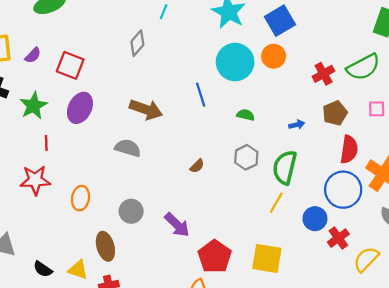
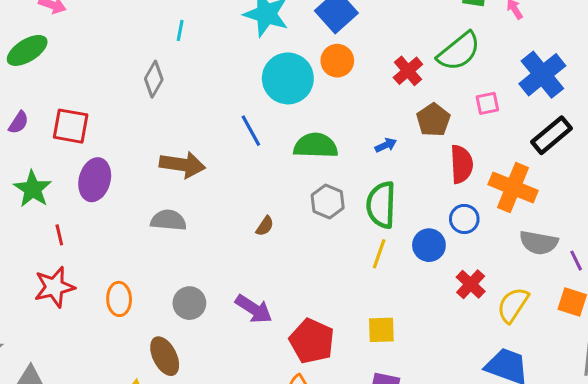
green semicircle: (246, 115) -> (316, 146), size x1.8
blue circle: (343, 190) -> (464, 219), size x0.6
blue circle: (315, 219) -> (429, 245), moved
yellow square: (267, 258) -> (381, 330), size x0.7

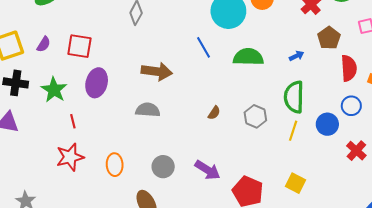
gray hexagon: (328, 201) -> (255, 116), moved
yellow square: (381, 330) -> (296, 183), turned 30

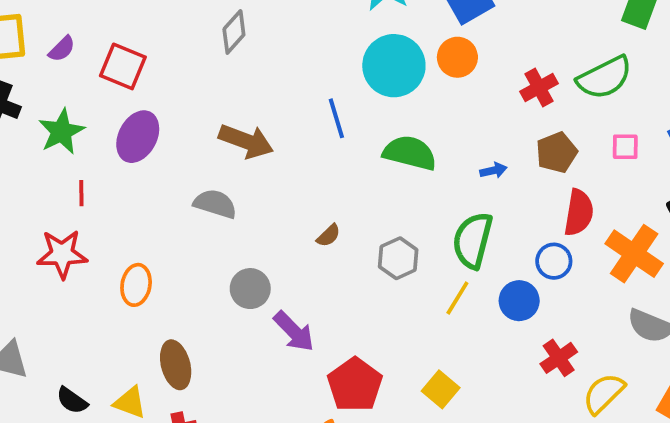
blue circle: (351, 106) -> (554, 261), moved
gray circle: (163, 167) -> (250, 289), moved

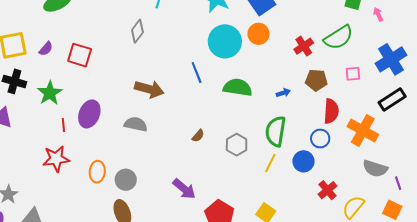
purple ellipse: (138, 137) -> (89, 114), moved
brown pentagon: (557, 152) -> (316, 80), turned 30
gray circle: (250, 289) -> (126, 180), moved

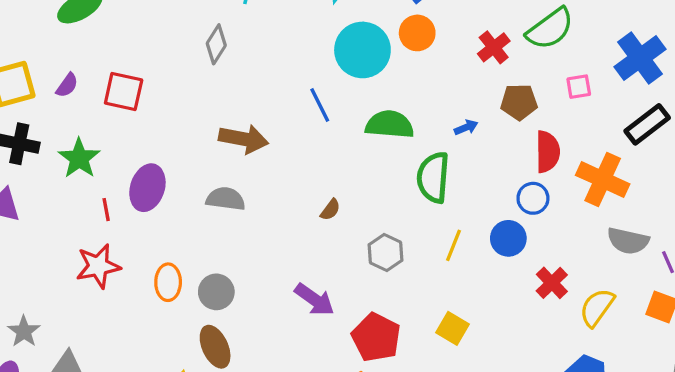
green semicircle: (276, 131) -> (433, 177), moved
gray hexagon: (237, 145) -> (385, 252), moved

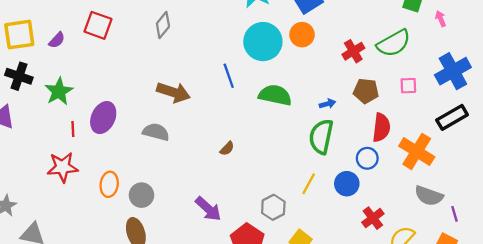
red square: (124, 92) -> (98, 25), moved
green semicircle: (433, 177) -> (321, 137), moved
gray hexagon: (385, 252) -> (273, 207), moved

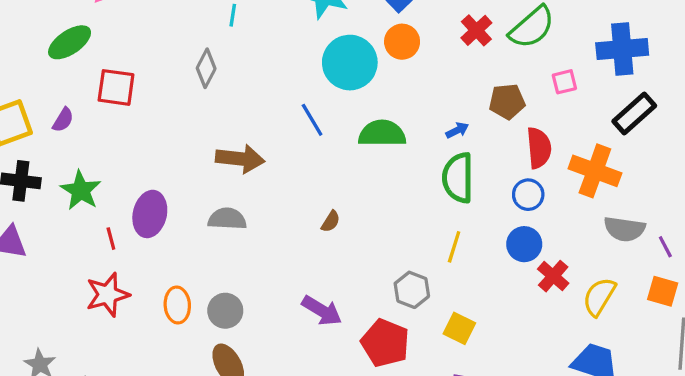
red cross: (353, 51) -> (476, 30), moved
blue cross: (453, 71) -> (622, 49), turned 36
blue circle: (347, 184) -> (524, 244), moved

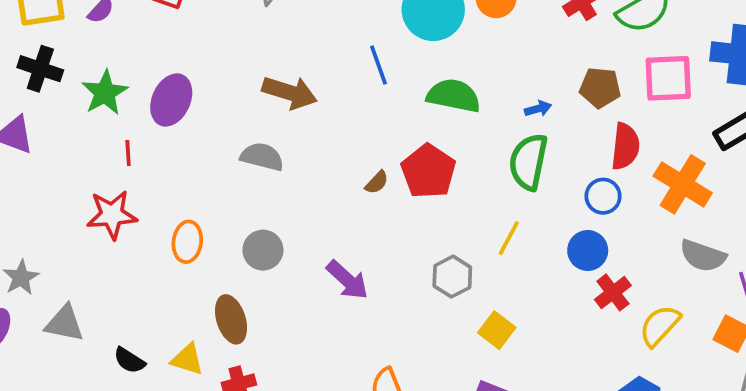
pink square: (564, 82) -> (668, 78), size x1.8
purple ellipse: (150, 214) -> (171, 100), moved
gray circle: (225, 311) -> (263, 250), moved
red pentagon: (385, 343) -> (428, 171), moved

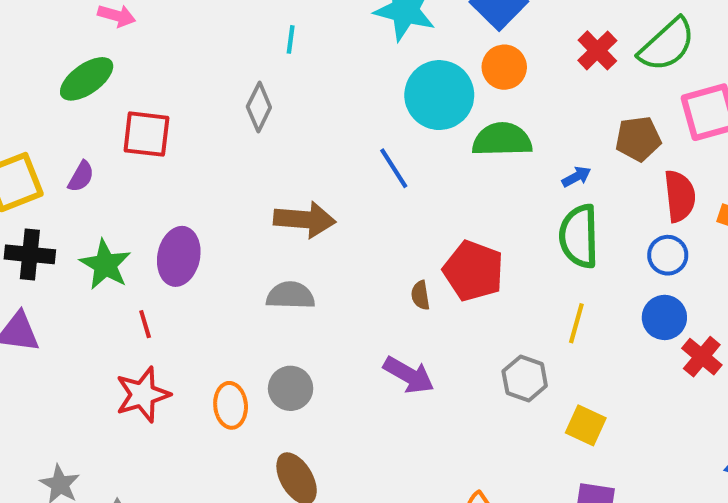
green semicircle: (454, 96) -> (502, 140), moved
brown semicircle: (377, 182) -> (420, 295), turned 140
gray circle: (263, 250) -> (291, 388), moved
purple arrow: (347, 280) -> (409, 375), moved

